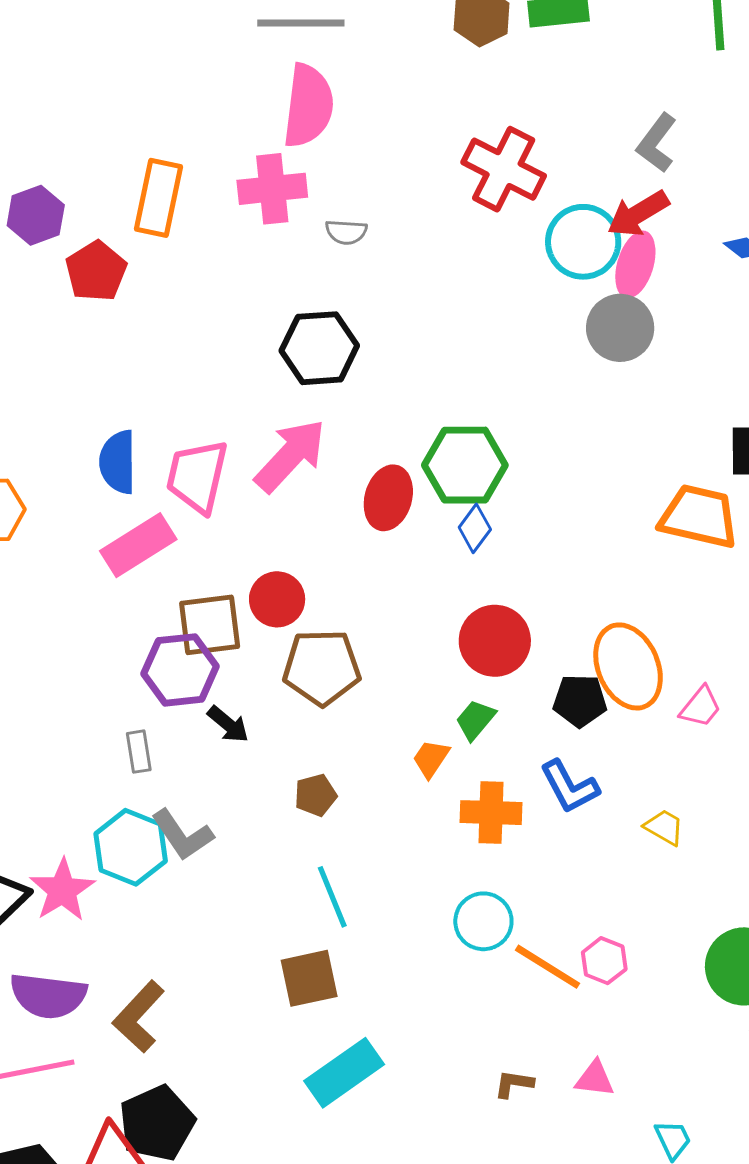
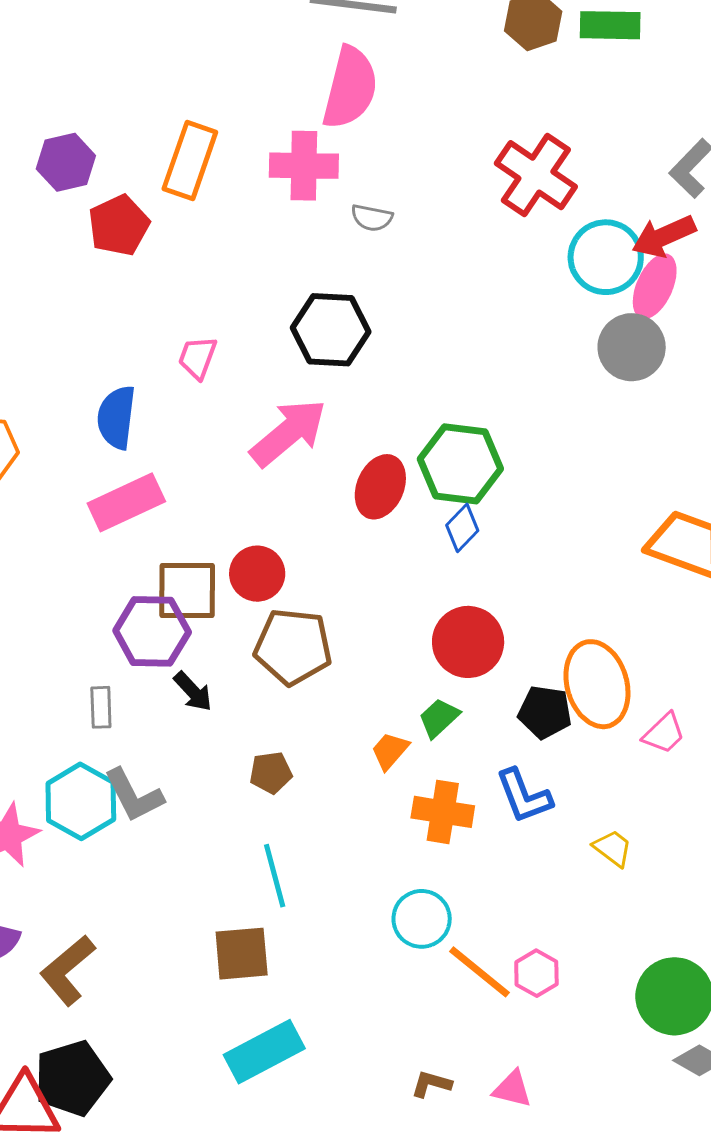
pink trapezoid: (197, 476) -> (198, 357), moved, size x0.6

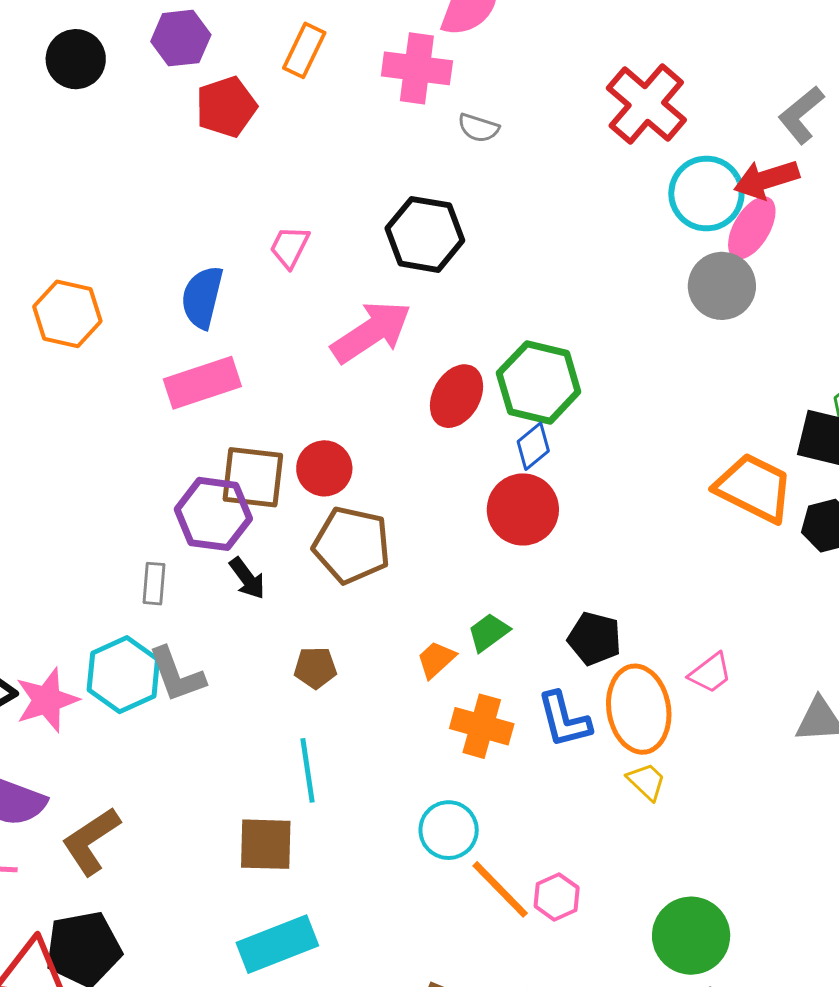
orange rectangle: (190, 160) -> (304, 50), size x0.7
red circle: (468, 642) -> (523, 509), moved
orange ellipse: (597, 684) -> (639, 709), moved

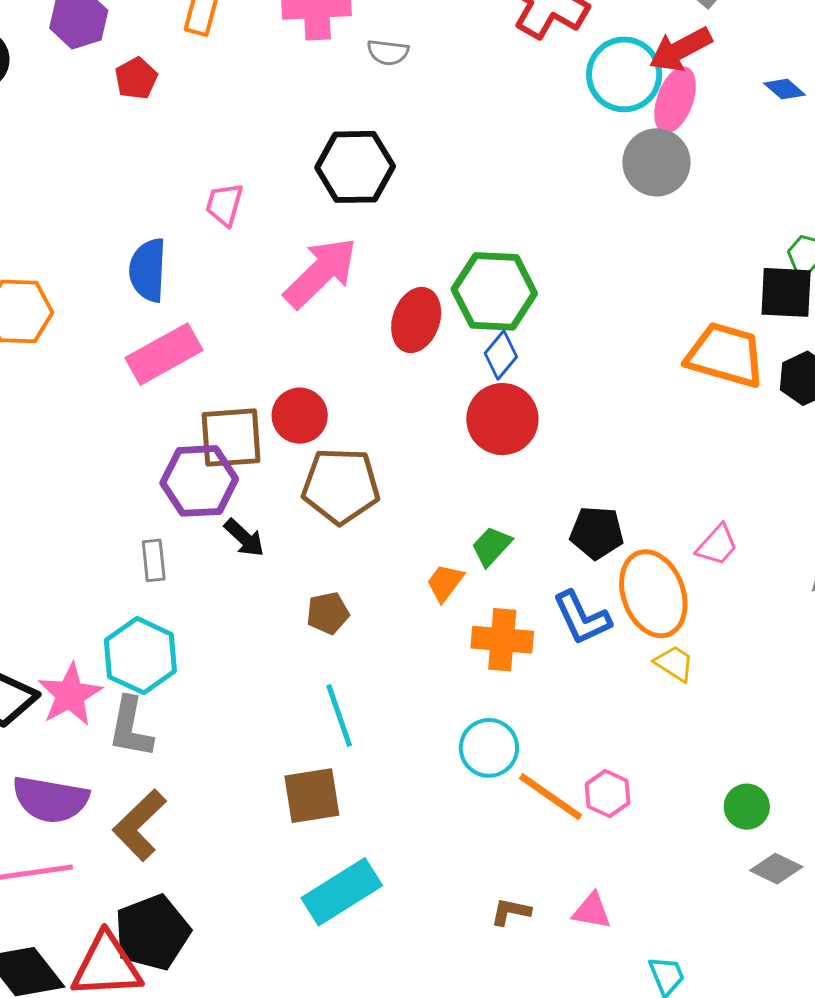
red pentagon: (226, 107) -> (136, 78), size x0.7
gray L-shape: (177, 675) -> (131, 727), moved, turned 42
green circle: (691, 936) -> (747, 807), size x0.6

